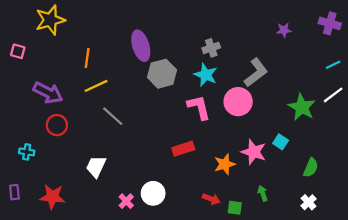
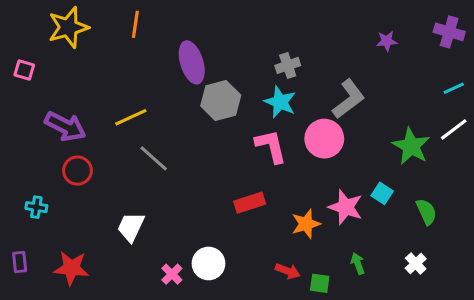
orange line: (87, 58) -> (135, 24), moved
green semicircle: (311, 168) -> (426, 212), moved, turned -48
white cross: (309, 202) -> (416, 263), moved

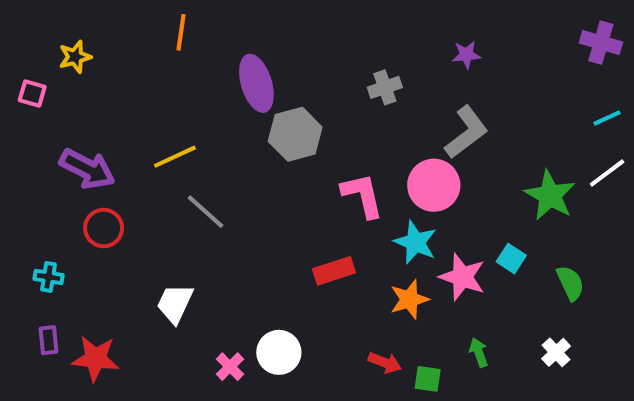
yellow star: (68, 27) -> (75, 57), moved, size x0.6
purple star: (387, 41) -> (466, 55), moved
cyan star: (280, 102) -> (415, 242), moved
purple rectangle: (20, 262) -> (49, 340), moved

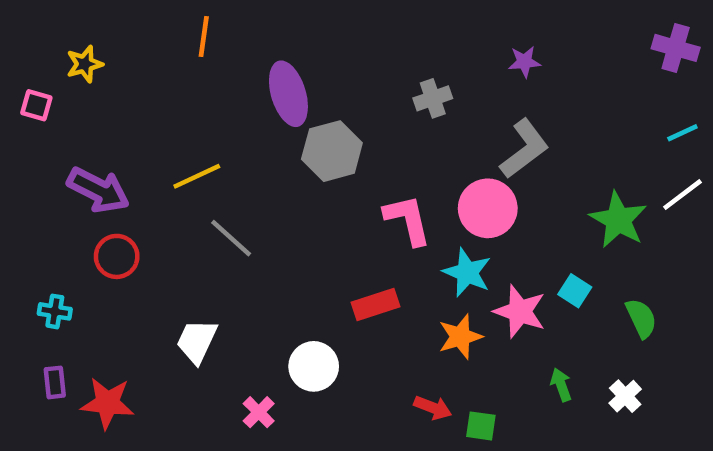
white circle: (279, 352) -> (314, 366), moved
green arrow: (479, 352) -> (561, 385), moved

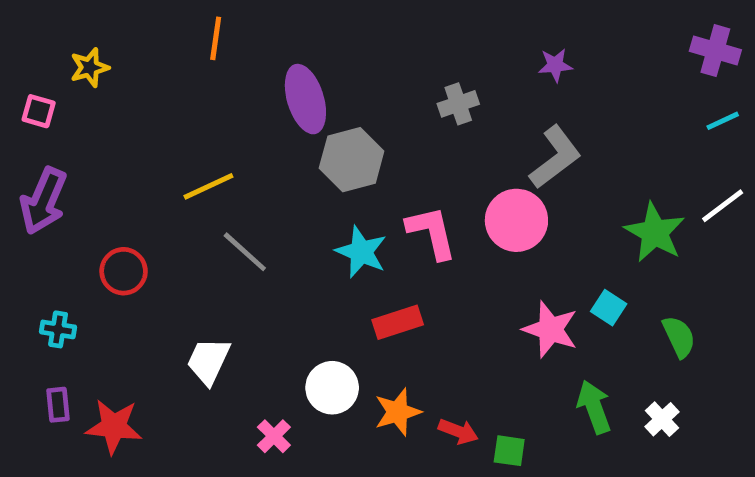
cyan line: (682, 133) -> (723, 121), moved
purple arrow: (98, 190) -> (43, 201), moved, turned 86
cyan star: (467, 272) -> (361, 252), moved
orange star: (460, 337) -> (398, 412), moved
green arrow: (561, 385) -> (594, 407), size x1.5

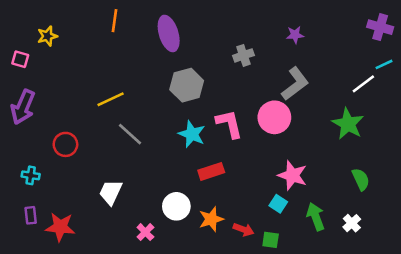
purple ellipse: (305, 99) -> (169, 33), moved
white line: (723, 206) -> (363, 84), moved
cyan square: (609, 308) -> (278, 204), moved

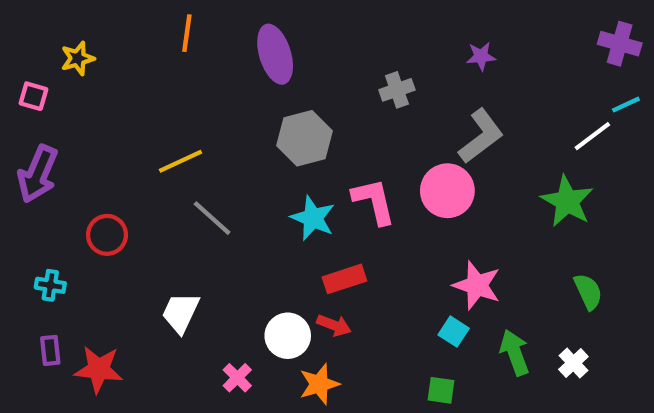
orange star: (211, 219) -> (319, 384), moved
red arrow: (243, 230) -> (334, 325), moved

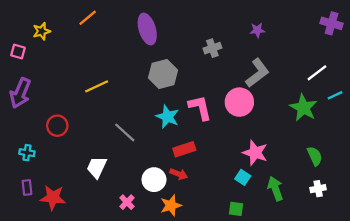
orange line: (187, 33) -> (88, 18), moved, turned 42
cyan line: (626, 105) -> (335, 95), moved
gray line: (212, 218) -> (125, 132), moved
white cross: (573, 363) -> (318, 189), moved, turned 32

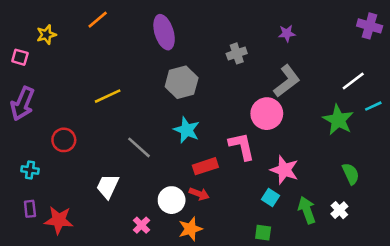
pink L-shape: (200, 108) -> (242, 146), moved
white cross: (318, 189) -> (339, 210), moved, turned -32

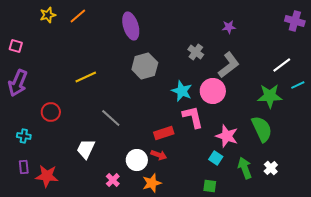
yellow star: (46, 35) -> (48, 15), moved
gray cross: (237, 53) -> (196, 52), moved, turned -35
green star: (338, 120) -> (270, 96), turned -30
cyan star: (187, 130) -> (182, 91), moved
green semicircle: (351, 174) -> (262, 129), moved, size x1.5

